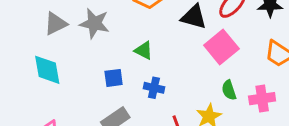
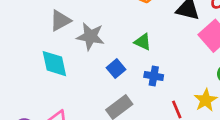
gray star: (94, 23) -> (90, 36), moved
blue square: (114, 78) -> (116, 69), turned -30

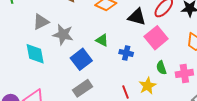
blue square: (116, 69) -> (81, 59), size x1.5
blue cross: (154, 76) -> (126, 53), moved

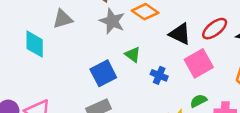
gray star: (63, 35) -> (112, 21), moved
cyan diamond: (35, 54) -> (35, 44), moved
green semicircle: (161, 68) -> (199, 101), turned 72

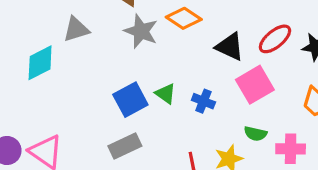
cyan diamond: (35, 44) -> (40, 63), turned 64
green triangle: (133, 55) -> (166, 94), moved
green semicircle: (199, 101) -> (255, 134), turned -140

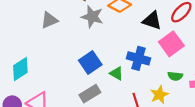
cyan diamond: (40, 63) -> (20, 69), moved
green triangle: (166, 94) -> (116, 73), moved
blue cross: (203, 101) -> (139, 58), size x1.5

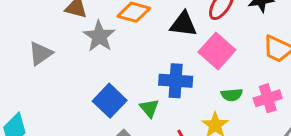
gray star: (92, 17) -> (99, 36), turned 30
green triangle: (116, 73) -> (149, 108), turned 32

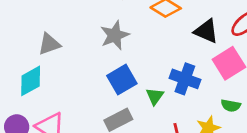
gray star: (99, 36) -> (115, 35), moved
gray triangle: (40, 53) -> (49, 44), moved

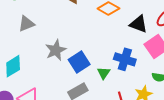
gray star: (115, 35) -> (56, 50), moved
gray triangle: (49, 44) -> (26, 24), moved

